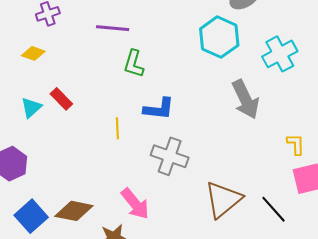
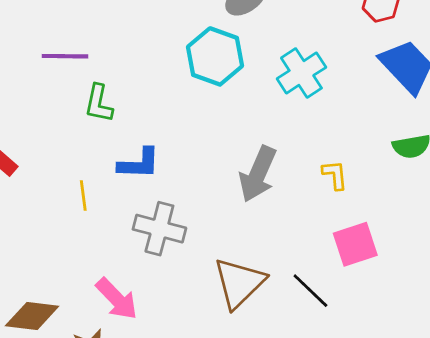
gray arrow: (245, 99) -> (258, 174), moved, turned 54
yellow L-shape: (296, 144) -> (335, 175), moved

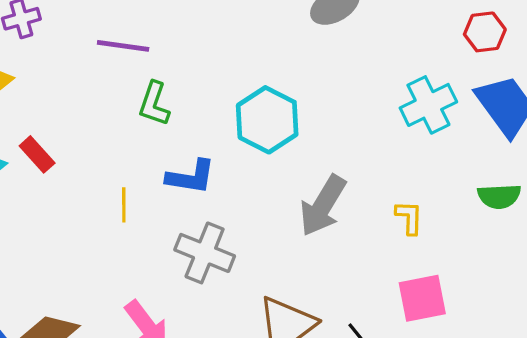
cyan hexagon: (215, 56) -> (267, 120), moved
cyan cross: (301, 73) -> (428, 105), moved

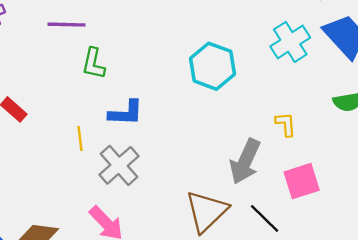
cyan hexagon: (267, 120) -> (212, 66), moved
gray arrow: (323, 206) -> (245, 161), moved
gray cross: (205, 253) -> (119, 165), moved, turned 33

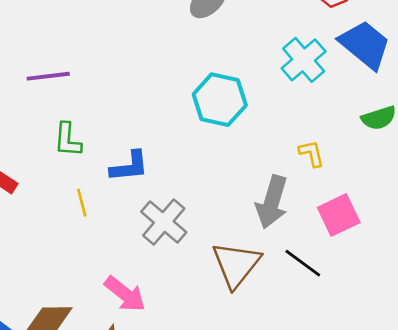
green L-shape: (93, 63) -> (68, 140), moved
gray cross: (119, 165) -> (164, 222), moved

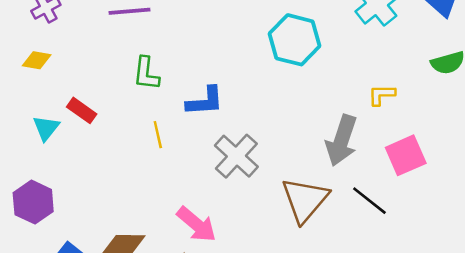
yellow L-shape: (312, 153) -> (382, 95), turned -80

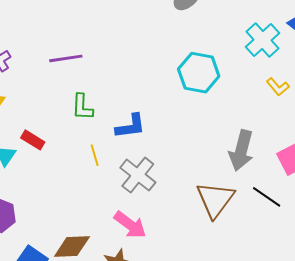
yellow L-shape: (382, 95) -> (278, 87), moved, turned -125
gray cross: (236, 156) -> (138, 175), moved

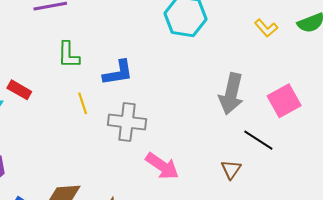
gray cross: (138, 175) -> (127, 122), turned -30
brown triangle: (215, 200) -> (231, 169), moved, size x0.5
pink arrow: (130, 225) -> (162, 166), moved

